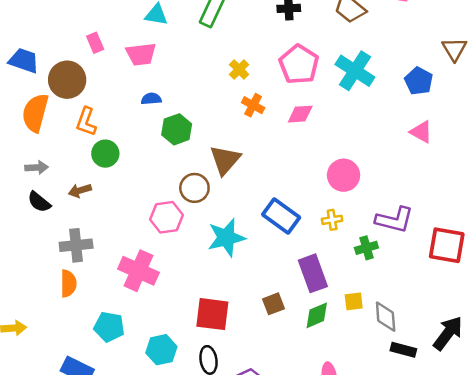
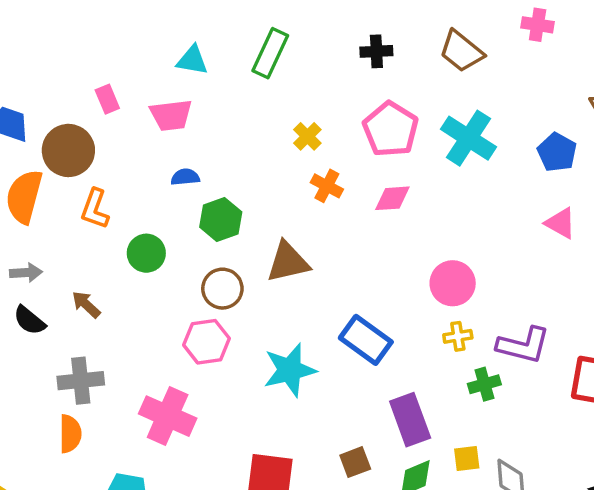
green circle: (105, 154) -> (146, 253), moved
brown triangle: (225, 160) -> (288, 262), turned 36
brown circle: (194, 188) -> (222, 289), moved
brown arrow: (80, 190) -> (86, 304), turned 60
yellow cross: (332, 220) -> (458, 336), moved

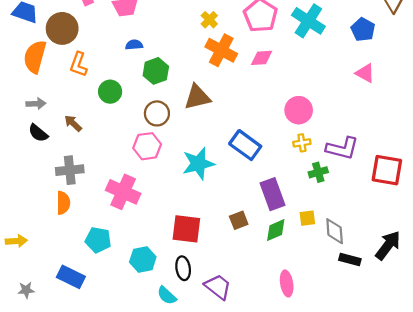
orange cross: (327, 186) -> (221, 50), size x1.6

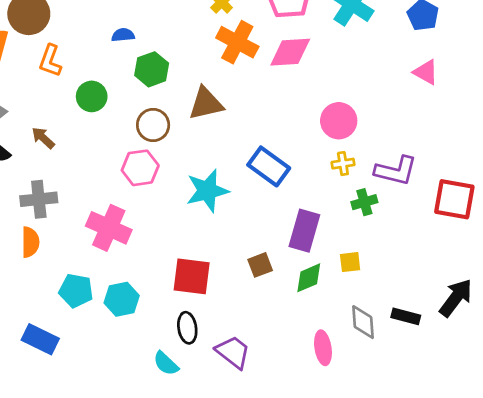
pink diamond: (262, 58) -> (290, 52), size x1.4
purple rectangle: (272, 194) -> (304, 231), turned 36
gray diamond: (335, 231) -> (363, 322), moved
cyan hexagon: (143, 259) -> (122, 299), moved

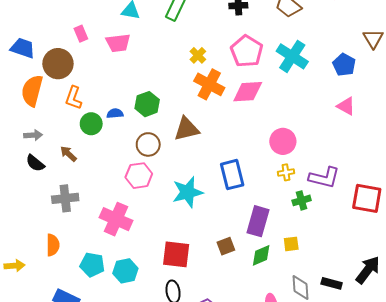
blue semicircle: (123, 35) -> (115, 113), moved
green circle: (92, 96) -> (91, 124), moved
blue rectangle: (269, 166) -> (232, 175), turned 40
orange semicircle: (30, 242) -> (53, 245), moved

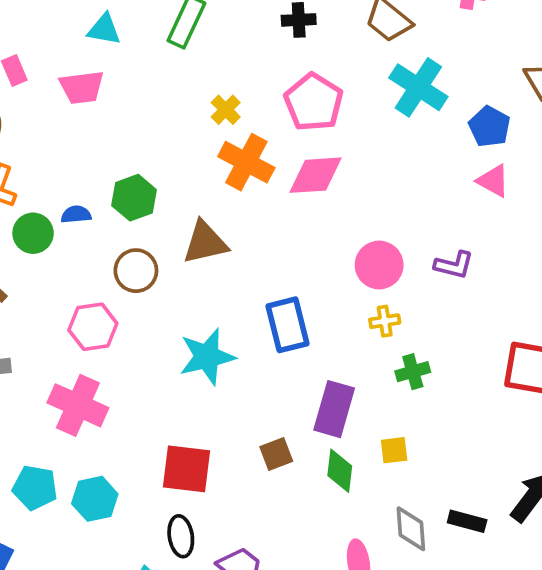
cyan cross: (292, 56) -> (418, 87), moved
pink triangle: (346, 106) -> (493, 181), moved
pink hexagon: (139, 176) -> (93, 327), moved
purple L-shape: (324, 178) -> (454, 265), moved, size x0.7
green diamond: (261, 255) -> (340, 471), turned -60

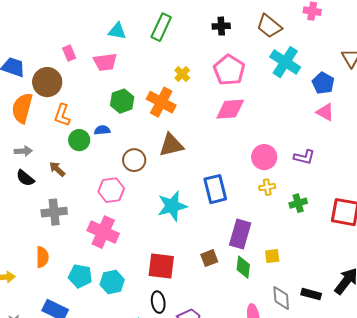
orange cross: (246, 162) -> (161, 102), moved
green hexagon: (134, 198) -> (122, 101), moved
green cross: (413, 372) -> (298, 203), moved

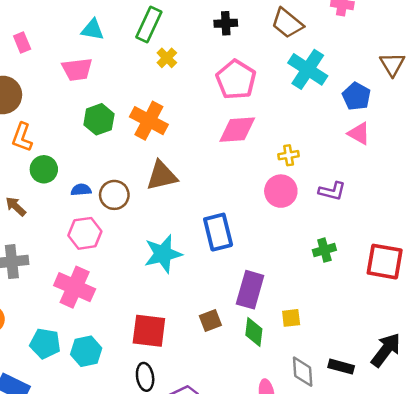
pink rectangle: (69, 53) -> (22, 42), moved
yellow cross: (182, 74) -> (167, 58), moved
blue semicircle: (102, 130) -> (81, 190), moved
yellow cross: (267, 187) -> (289, 155), moved

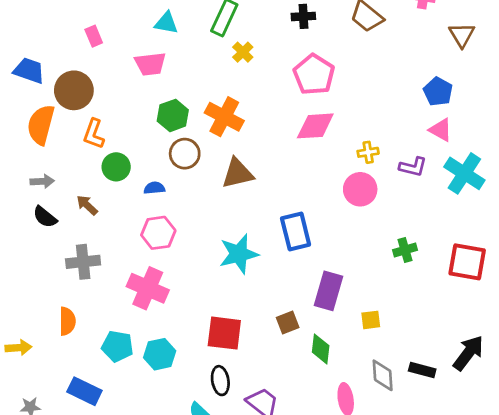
brown triangle: (392, 64) -> (462, 35), moved
cyan cross: (308, 69) -> (464, 173), moved
purple L-shape: (332, 191) -> (413, 167), moved
brown circle: (114, 195) -> (185, 154), moved
green diamond: (254, 332) -> (321, 349), moved

